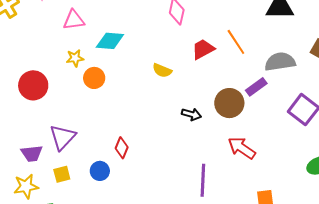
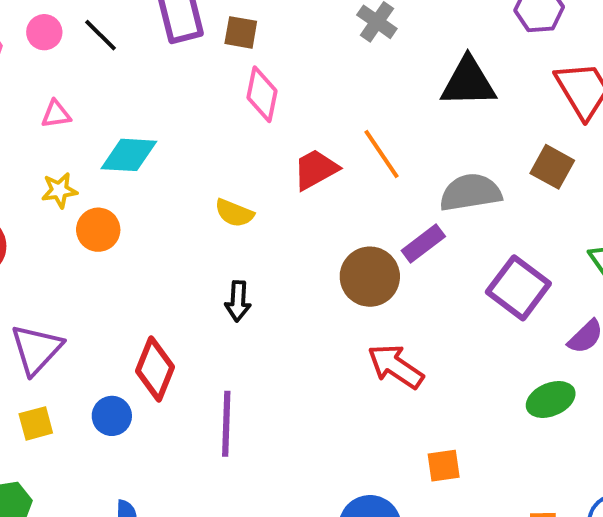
pink triangle: (74, 20) -> (56, 114), size x0.7
black arrow: (191, 114) -> (238, 301), moved, turned 78
red diamond: (122, 148) -> (155, 369), size x1.4
purple line: (203, 180) -> (226, 424), moved

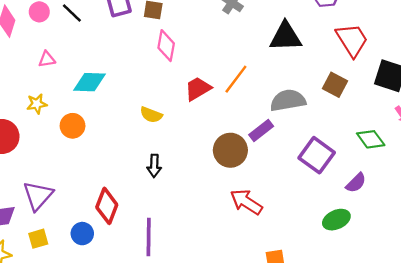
orange line: (382, 154) -> (236, 79), turned 72
yellow star: (59, 190) -> (37, 104), moved

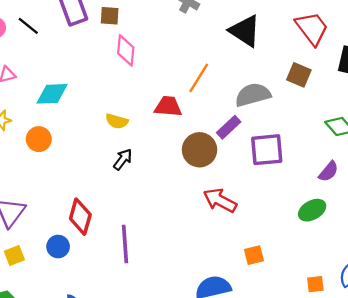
black triangle: (286, 37) -> (245, 31), turned 40
red trapezoid: (198, 89) -> (168, 106), moved, turned 40
purple square: (317, 155) -> (267, 150), moved, turned -36
black arrow: (154, 166) -> (123, 159), moved, turned -140

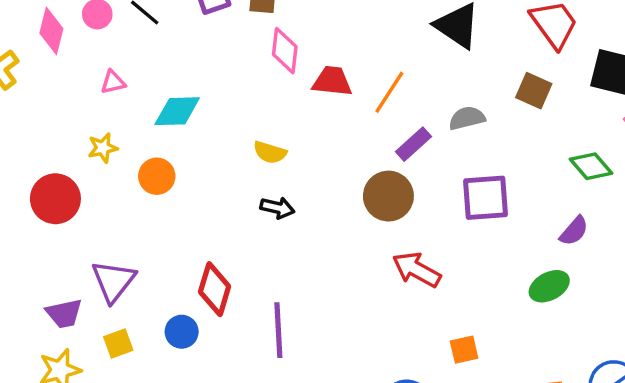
gray semicircle: (253, 95) -> (467, 118), size x0.7
red trapezoid: (168, 106) -> (332, 81), moved
purple rectangle: (229, 127) -> (414, 144), moved
black arrow: (123, 159) -> (277, 208), turned 65

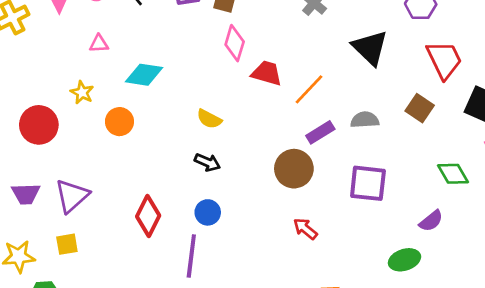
yellow star: (103, 148) -> (82, 92), turned 30
red arrow: (417, 270) -> (305, 229), size x0.7
purple trapezoid: (64, 313) -> (26, 194), moved
blue circle: (182, 332) -> (208, 212), moved

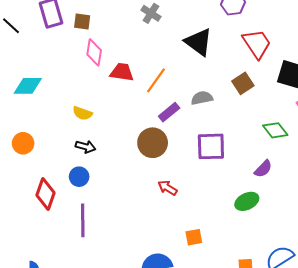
brown square: (420, 108) -> (243, 83), turned 30
orange circle: (119, 122) -> (23, 143), moved
blue circle: (208, 212) -> (79, 177), moved

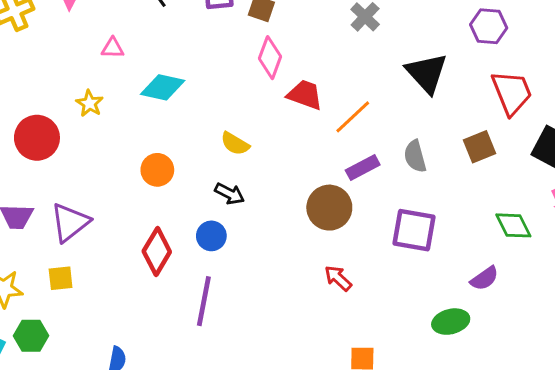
gray semicircle: (202, 98) -> (415, 156), turned -105
orange circle: (23, 143) -> (157, 170), moved

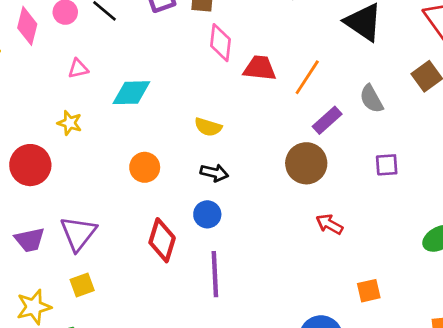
purple square: (414, 230) -> (387, 165), size x0.6

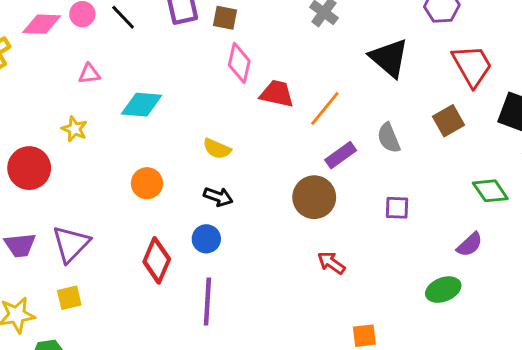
pink diamond: (27, 26) -> (42, 24), turned 72

